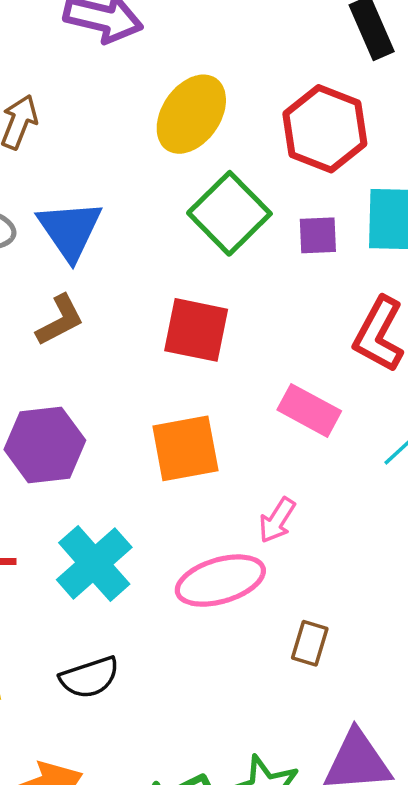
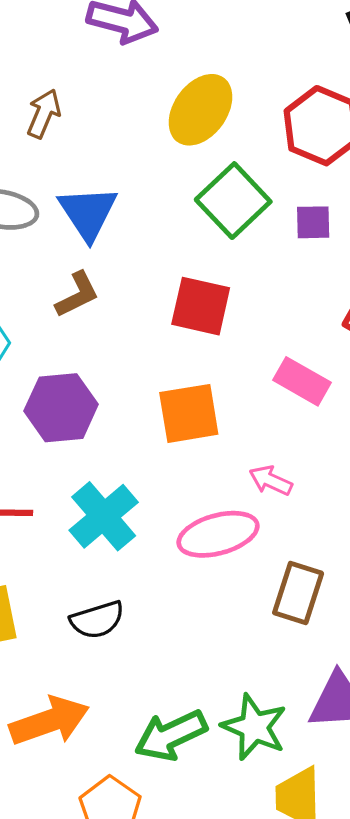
pink arrow: (277, 520) -> (271, 481), turned 81
brown rectangle: (310, 643) -> (298, 593), size x1.5

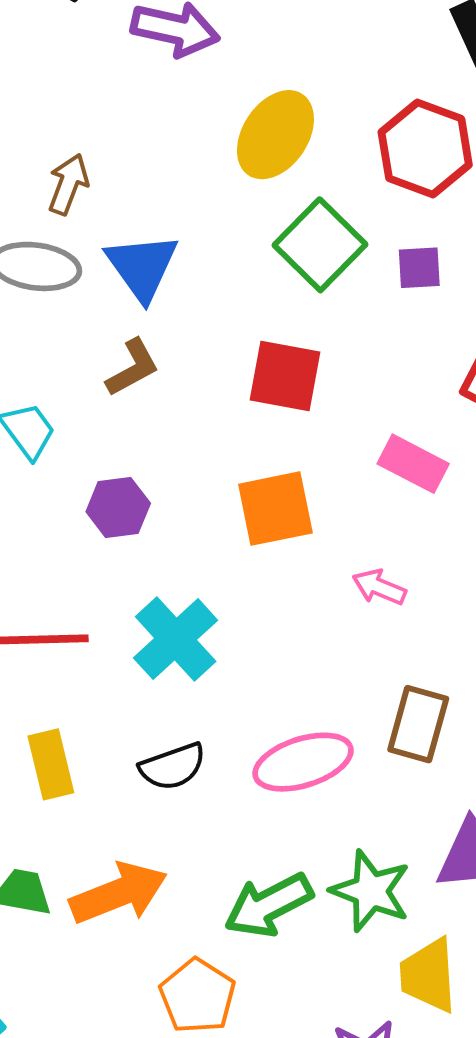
brown arrow: (44, 114) -> (68, 184), moved
purple hexagon: (61, 408) -> (118, 508), size x0.7
pink ellipse: (218, 534) -> (303, 762), moved

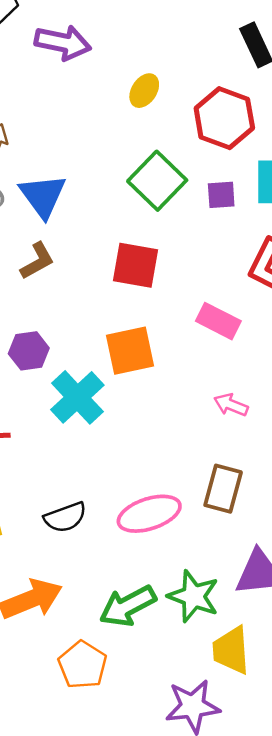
yellow ellipse: (275, 135) -> (144, 91), moved, size x0.6
pink arrow: (379, 587) -> (231, 405), moved
cyan cross: (176, 639) -> (77, 397), moved

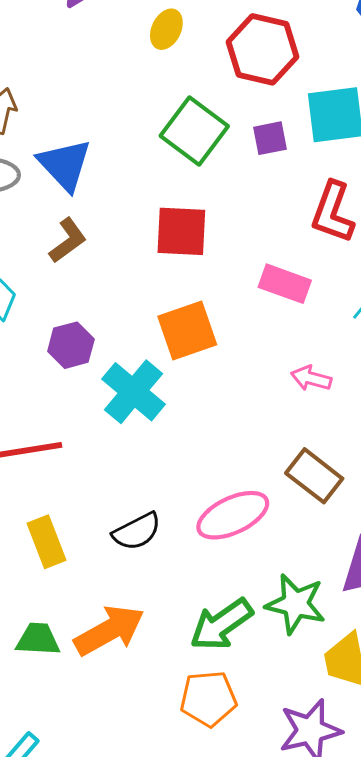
brown rectangle: (223, 489) -> (314, 476), turned -60
orange pentagon: (83, 665) -> (208, 699), moved, turned -30

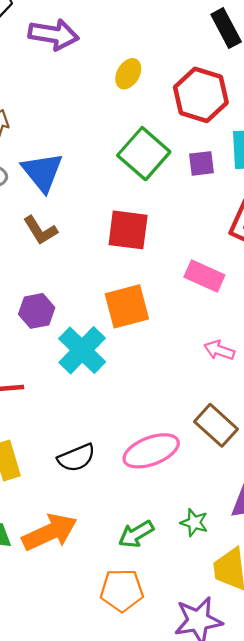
brown L-shape: (68, 240) -> (40, 230), turned 90
green star: (296, 604) -> (194, 523), size x0.6
green arrow: (221, 624) -> (136, 534), size x0.7

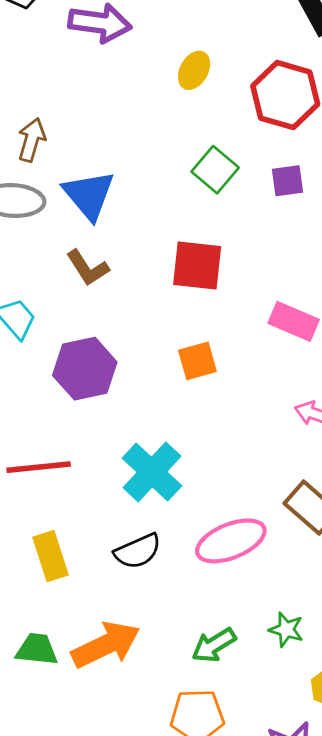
green square: (144, 154) -> (215, 170), size x0.7
orange square: (127, 306) -> (197, 361), size x0.7
purple hexagon: (37, 311) -> (85, 369), size x1.4
cyan cross: (82, 350) -> (152, 472), moved

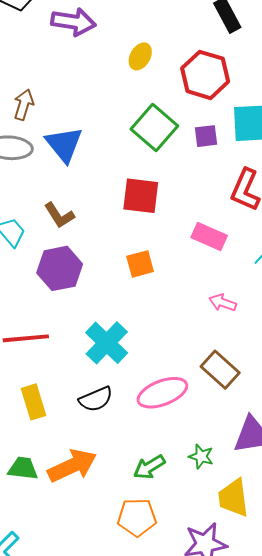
green square: (215, 170) -> (154, 128), size x1.4
brown L-shape: (88, 268) -> (59, 215), moved

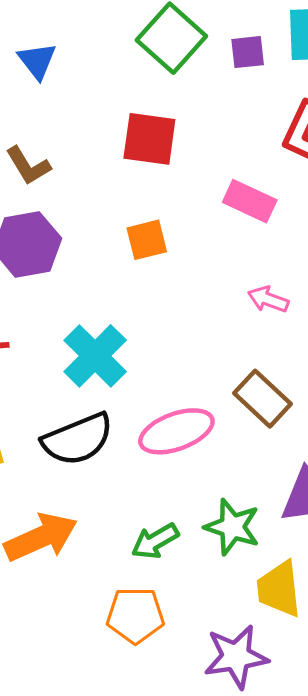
blue triangle: (64, 144) -> (37, 61), size x0.7
black semicircle: (96, 399) -> (78, 439), size x1.4
green star: (201, 456) -> (232, 527), size x1.5

